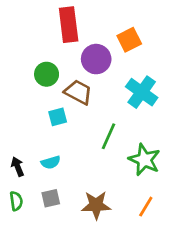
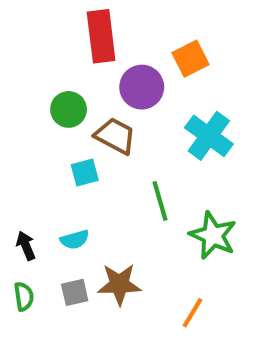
green line: (109, 136) -> (160, 201), turned -40
brown star: (96, 205) -> (119, 284), moved
orange line: (146, 207) -> (193, 313), moved

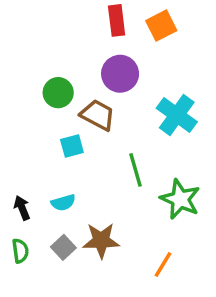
red rectangle: (101, 36) -> (117, 20), moved, size x0.7
orange square: (191, 59) -> (161, 26), moved
gray square: (75, 292) -> (63, 247), turned -30

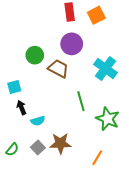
cyan square: (72, 146) -> (14, 87), moved
black arrow: (22, 208) -> (21, 107), moved
green semicircle: (20, 251) -> (12, 150), turned 48

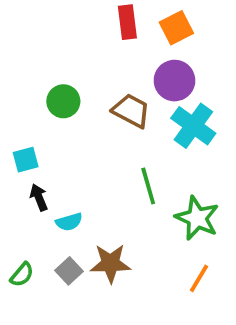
purple circle: (72, 44) -> (175, 81), moved
brown trapezoid: (58, 69) -> (131, 111), moved
orange line: (97, 158) -> (199, 278), moved

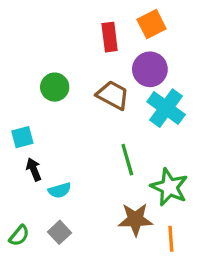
red rectangle: (127, 22) -> (110, 37), moved
brown star: (110, 263) -> (135, 219), moved
orange line: (199, 278) -> (171, 239), turned -35

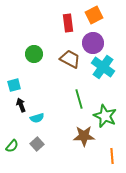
orange line: (171, 239) -> (112, 156), moved

